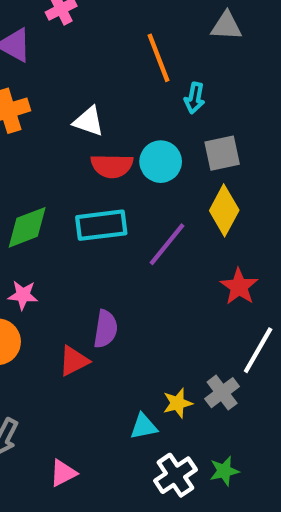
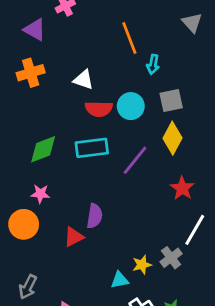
gray triangle: (226, 26) -> (192, 23), moved, turned 45

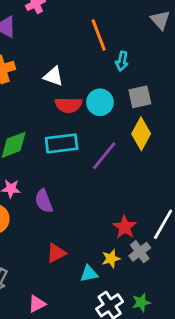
red star: (182, 188) -> (125, 227), moved
purple semicircle: (95, 216) -> (44, 201), moved, turned 150
red triangle: (74, 237) -> (56, 253), moved

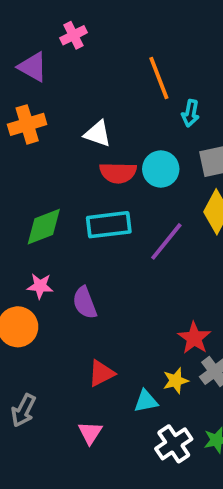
pink triangle: (37, 304) -> (90, 433), moved, turned -30

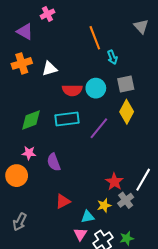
cyan arrow: (190, 113) -> (112, 57), turned -32
white triangle: (98, 134) -> (50, 69), moved, turned -35
pink triangle: (90, 433) -> (80, 234), moved

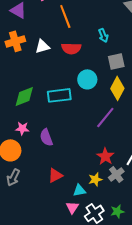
orange line: (95, 38) -> (65, 16), moved
cyan circle: (96, 88) -> (87, 79), moved
red semicircle: (72, 90) -> (71, 48), moved
purple line: (99, 128) -> (105, 117), moved
gray arrow: (20, 222) -> (13, 177), moved

